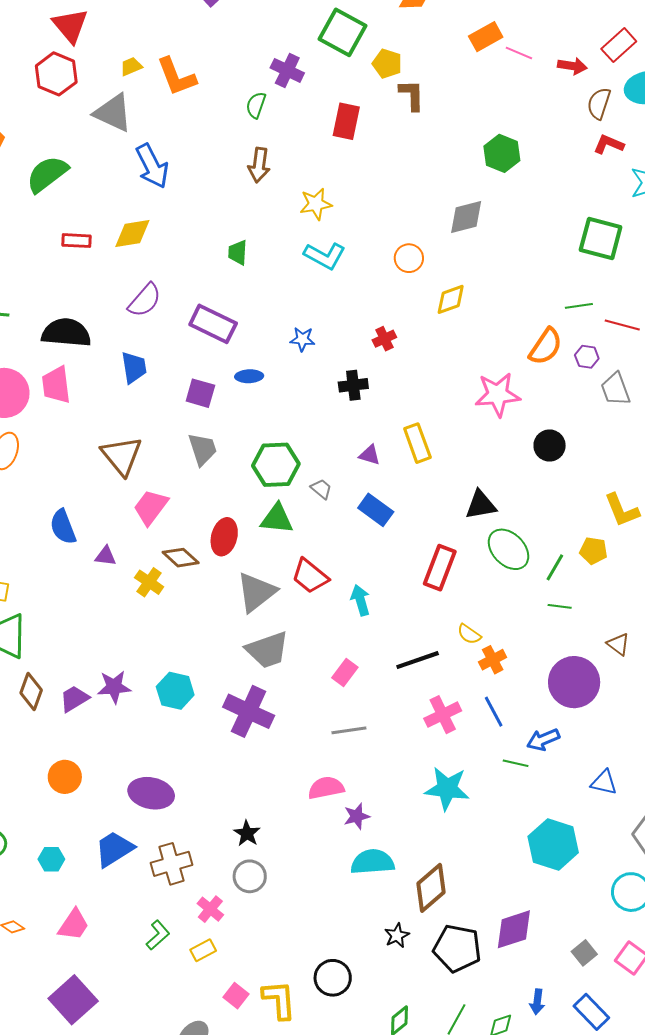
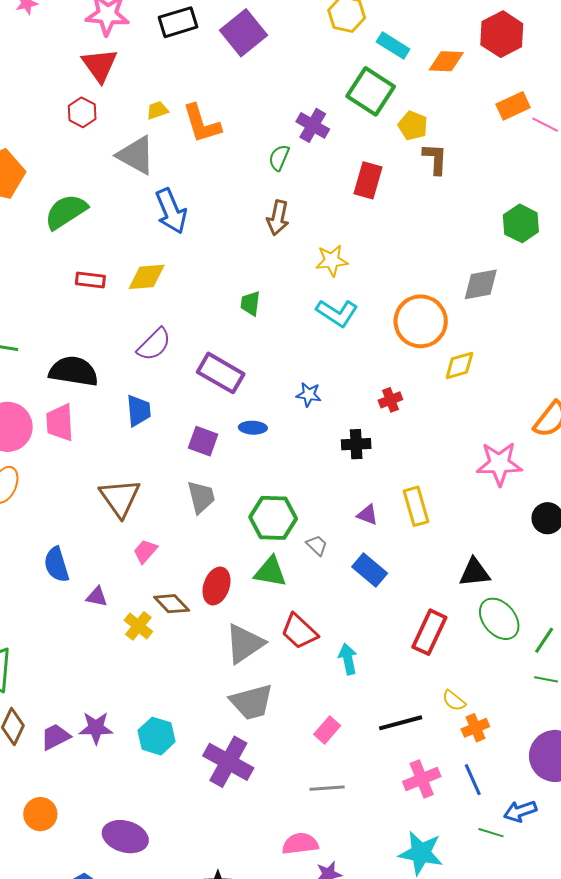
red hexagon: (56, 74) -> (82, 112), size x0.7
orange circle: (409, 258) -> (421, 321), size x1.8
pink trapezoid: (151, 507) -> (145, 551), size x0.7

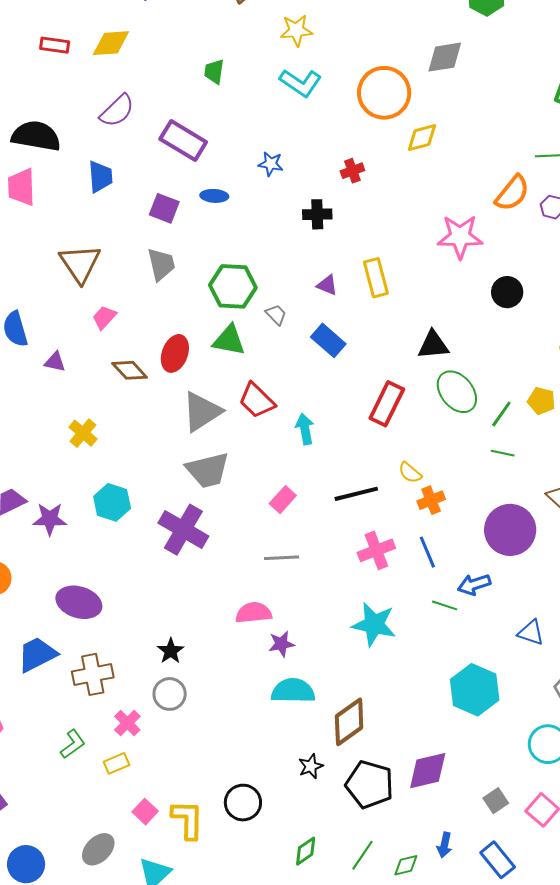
yellow cross: (138, 626) -> (83, 433), moved
purple star: (96, 728) -> (50, 519), moved

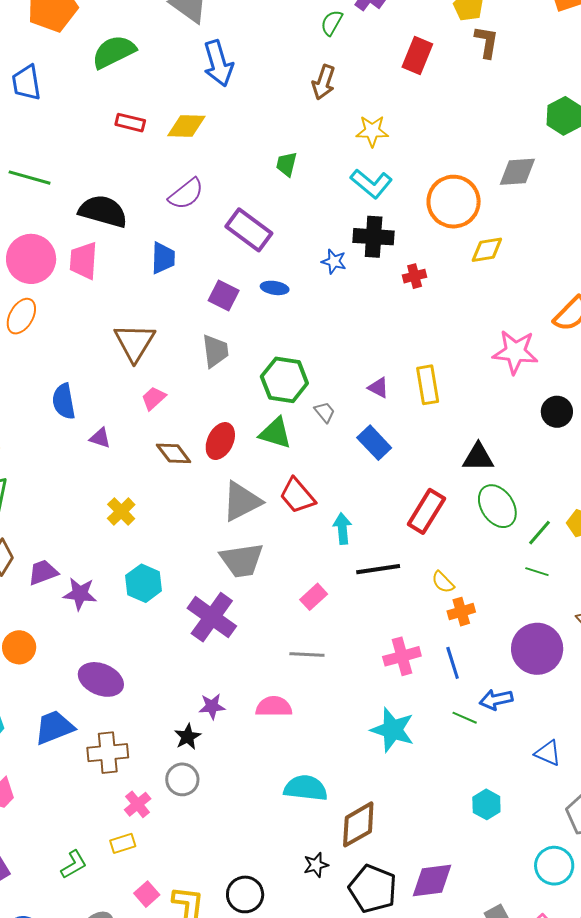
black cross: (317, 214) -> (374, 237), moved, size x1.4
black line: (356, 494) -> (378, 569), moved
purple star: (281, 644) -> (212, 706), moved
cyan hexagon: (475, 690) -> (486, 804), size x0.6
green L-shape: (73, 744) -> (74, 864), moved

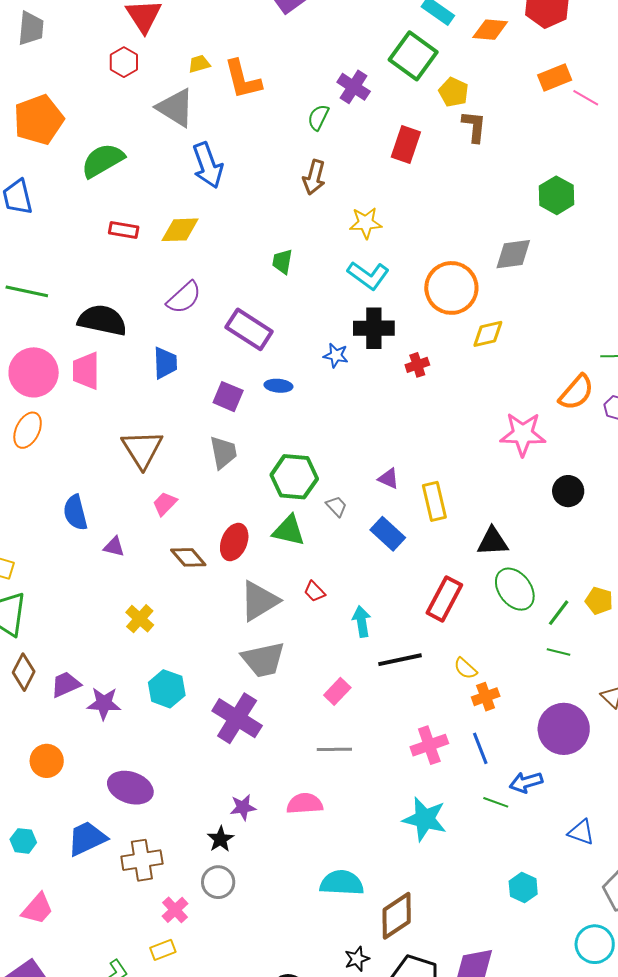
yellow rectangle: (428, 385) -> (434, 501), moved
red trapezoid: (297, 496) -> (314, 592), size x0.6

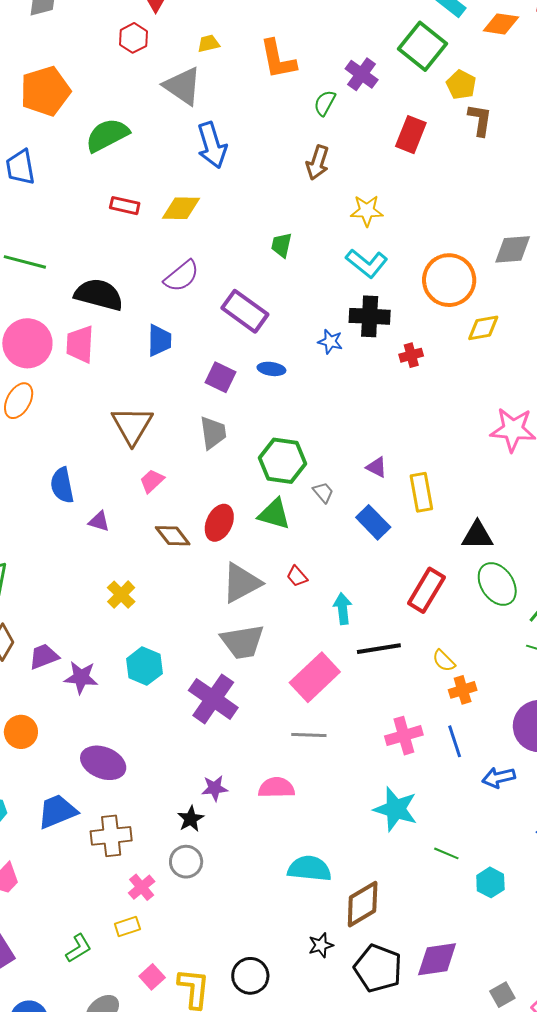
orange L-shape: (243, 79) -> (278, 59), moved
pink rectangle: (337, 691) -> (315, 677), size x1.8
green line: (496, 802) -> (446, 853), moved

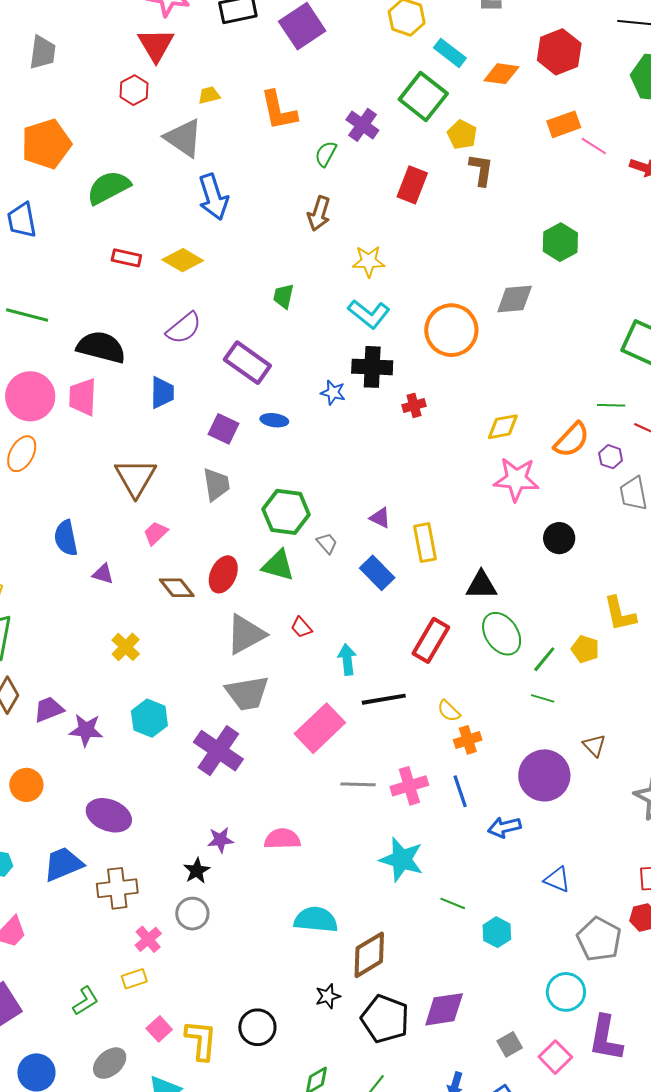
yellow diamond: (181, 208) -> (183, 260), turned 30
yellow diamond: (483, 328) -> (503, 427), moved
gray line: (309, 735) -> (358, 784), moved

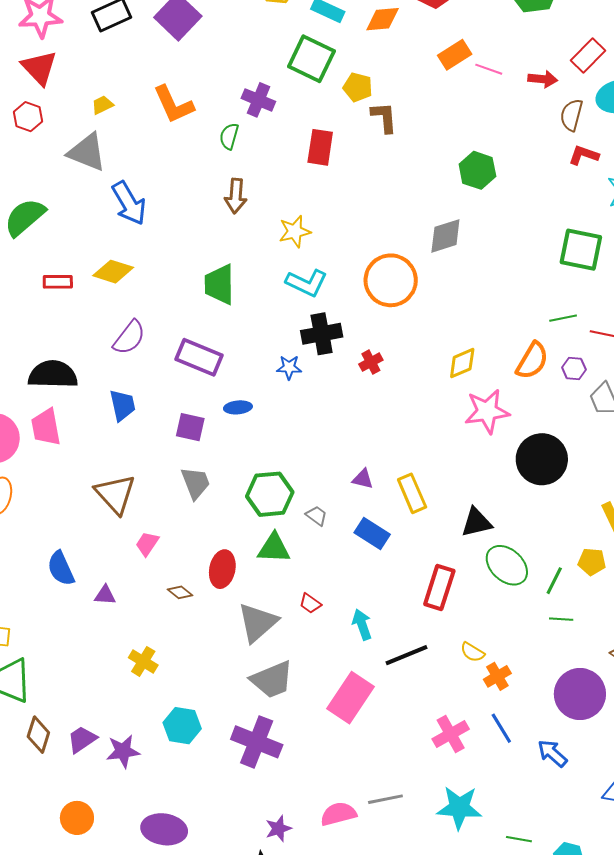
green trapezoid: (284, 296) -> (219, 284), size x1.6
black circle: (559, 538) -> (542, 459), size x1.6
brown diamond: (177, 588) -> (180, 592), size x0.7
gray line: (358, 784) -> (385, 799), moved
blue arrow: (504, 827) -> (552, 753), turned 68

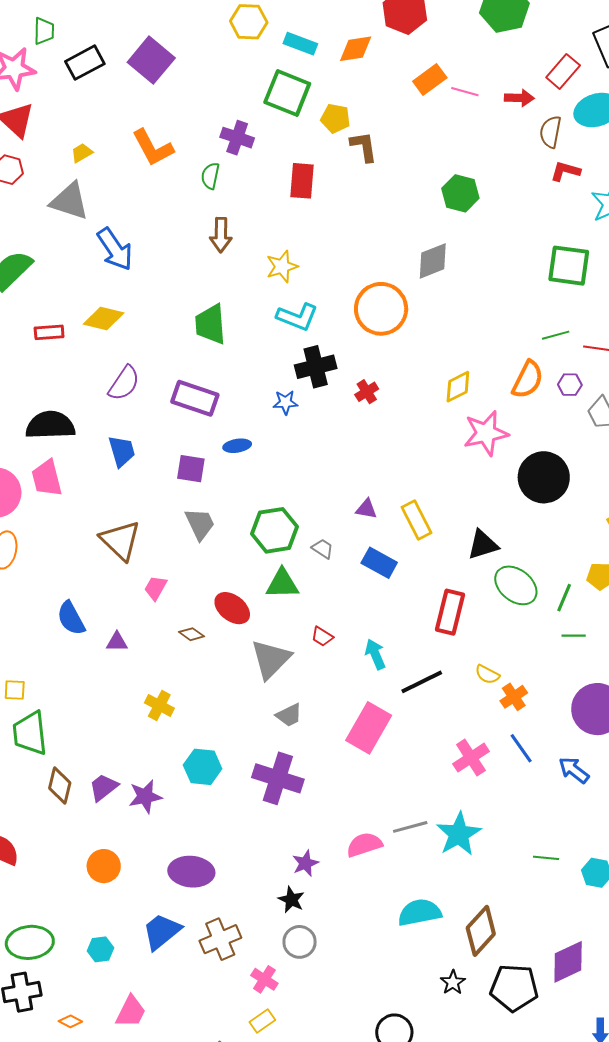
red ellipse: (222, 569) -> (232, 608), turned -60
gray trapezoid: (272, 680) -> (289, 715), size x0.6
cyan star: (459, 808) -> (459, 834), moved, turned -30

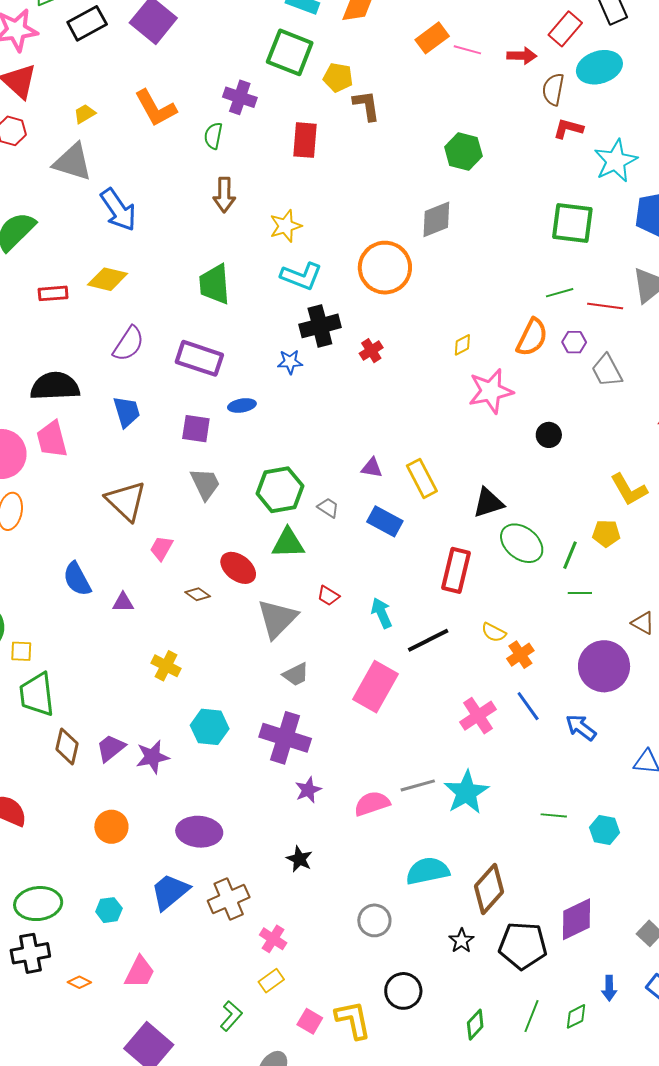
yellow diamond: (458, 387) -> (462, 345), size x0.7
black circle: (544, 477) -> (549, 435), size x0.5
purple star: (305, 863) -> (308, 790), moved
gray circle: (300, 942) -> (374, 920), moved

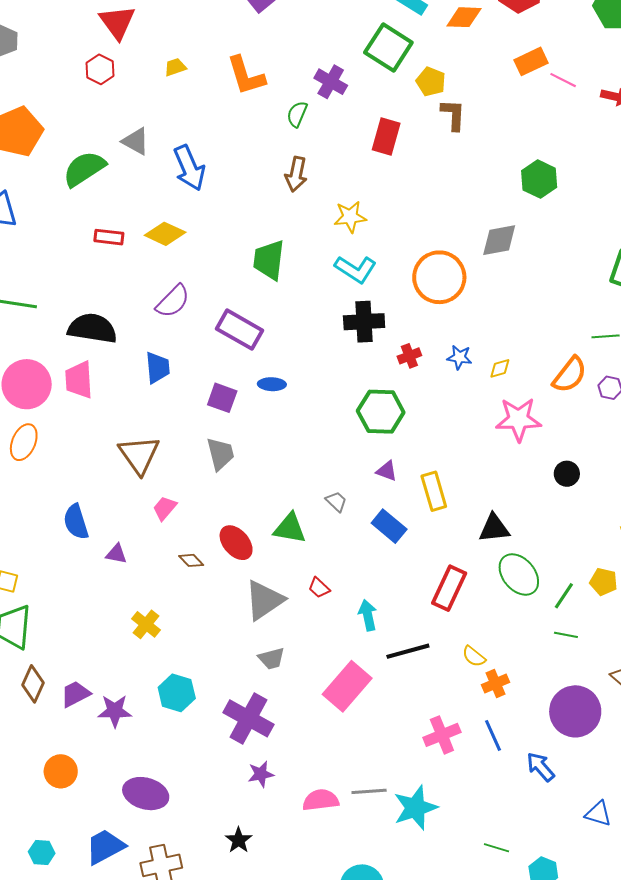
gray triangle: (73, 162) -> (136, 141), moved, size x0.7
blue star: (290, 362) -> (459, 357), moved
green hexagon: (280, 490) -> (381, 412), moved

